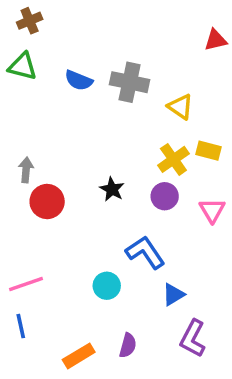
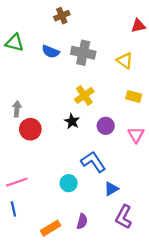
brown cross: (30, 21) -> (62, 16), moved
yellow triangle: (180, 107) -> (125, 61), moved
yellow cross: (173, 159) -> (84, 95), moved

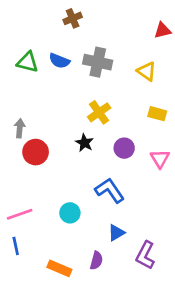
green triangle: (15, 43) -> (28, 62), moved
cyan circle: (69, 183) -> (70, 213), moved
blue triangle: (111, 189) -> (116, 233), moved
orange rectangle: (51, 228) -> (59, 268), turned 54

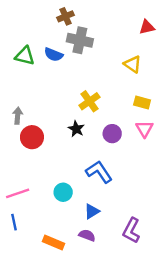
gray cross: (98, 62) -> (80, 40), moved
pink triangle: (160, 159) -> (144, 129), moved
blue triangle: (116, 233) -> (92, 211), moved
purple semicircle: (96, 261) -> (87, 235), turned -84

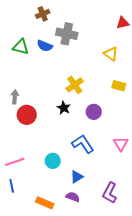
brown cross: (66, 16) -> (43, 14), moved
pink triangle: (144, 129) -> (121, 144), moved

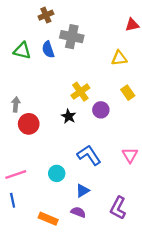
blue semicircle: (45, 46) -> (48, 50), turned 49
yellow triangle: (111, 54) -> (119, 58), turned -42
yellow rectangle: (119, 86) -> (128, 93), turned 40
purple circle: (94, 112) -> (101, 110), moved

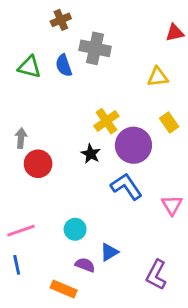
purple circle: (101, 110) -> (133, 145), size x1.6
blue L-shape: (89, 155) -> (126, 187), moved
purple semicircle: (78, 212) -> (85, 265), moved

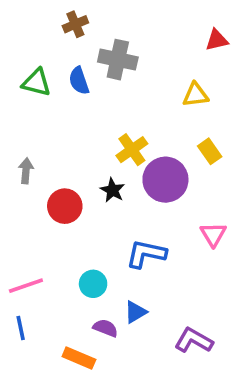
red circle: (38, 164) -> (65, 206), moved
blue L-shape: (126, 187) -> (146, 254), moved, turned -44
pink triangle: (172, 205) -> (213, 234), moved
purple L-shape: (156, 275) -> (194, 340), turned 92

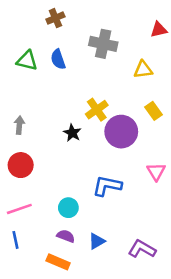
gray cross: (118, 60) -> (103, 44), moved
black star: (112, 190) -> (72, 133), moved
red circle: (65, 206) -> (21, 165), moved
blue triangle: (135, 312) -> (97, 241), moved
purple semicircle: (105, 328) -> (66, 236), moved

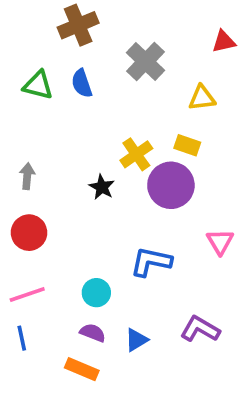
brown cross: (55, 18) -> (78, 25), size x1.5
gray cross: (103, 44) -> (145, 62), turned 32
yellow rectangle: (154, 111) -> (187, 145), moved, turned -36
purple L-shape: (142, 249) -> (200, 329), moved

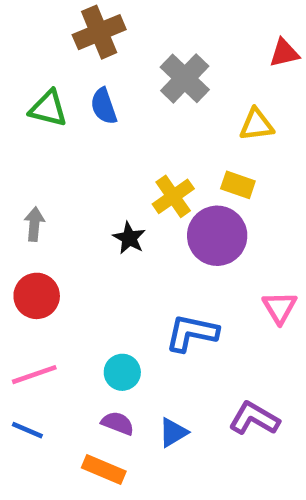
blue line: (22, 338) -> (27, 430), turned -55

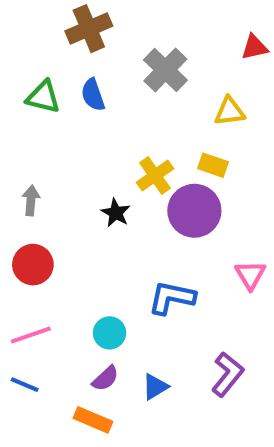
purple L-shape: (254, 419) -> (228, 374), turned 99
purple semicircle: (118, 423) -> (105, 378), turned 116

